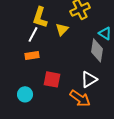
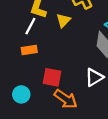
orange arrow: (80, 98) -> (66, 99), moved

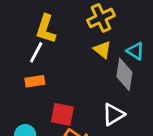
yellow triangle: (63, 20) -> (102, 50), moved, turned -35

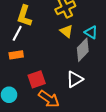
gray diamond: (124, 74) -> (83, 50), turned 35
red square: (62, 114) -> (37, 79), turned -30

